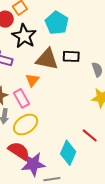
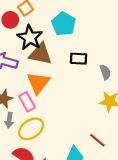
brown triangle: (47, 59) -> (40, 54), moved
orange triangle: (32, 80) -> (38, 83), size x1.6

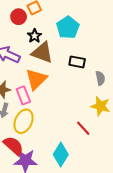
black star: (30, 38) -> (34, 36), size x0.6
yellow ellipse: (31, 129) -> (24, 121), turned -40
red line: (97, 140) -> (83, 128), moved

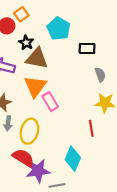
black rectangle: (77, 62) -> (87, 48), moved
pink rectangle: (23, 95) -> (50, 102), moved
red line: (83, 128) -> (91, 128), turned 42

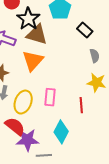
black star: (26, 43) -> (28, 19), size x1.6
black rectangle: (87, 48) -> (85, 30), turned 35
pink rectangle: (50, 102) -> (50, 97), moved, turned 30

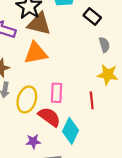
orange triangle: (33, 61) -> (36, 53), turned 40
red semicircle: (15, 126) -> (49, 117), moved
purple star: (27, 140) -> (33, 141), size x0.6

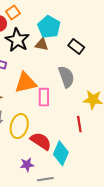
brown triangle: (39, 24) -> (42, 44), moved, size x0.6
gray semicircle: (104, 45) -> (66, 77), moved, size x1.5
pink rectangle: (56, 93) -> (44, 97), moved

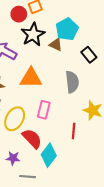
pink rectangle: (44, 97) -> (44, 110), moved

